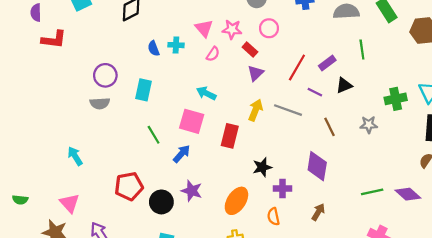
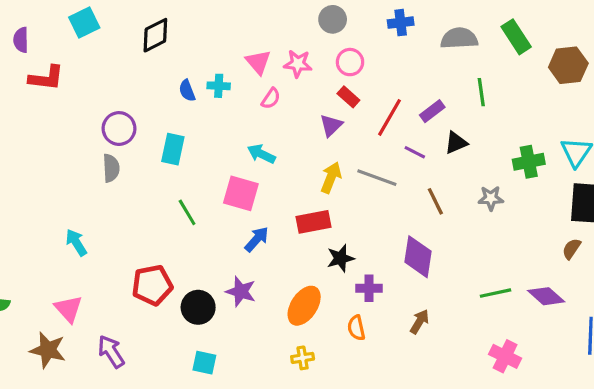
red rectangle: (250, 50) -> (348, 97), moved
gray semicircle: (100, 103) -> (111, 168), turned -90
red rectangle: (230, 136) -> (314, 222), moved, turned 65
blue arrow: (182, 154) -> (257, 239), moved

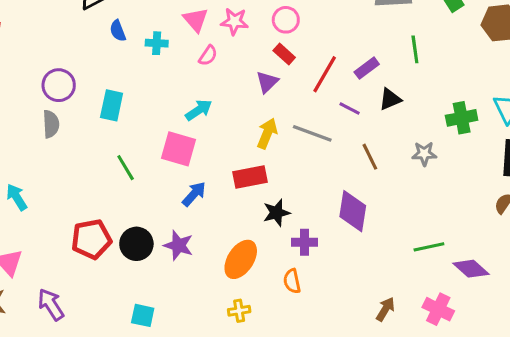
blue semicircle: (187, 91) -> (118, 31), moved
cyan arrow: (261, 154) -> (199, 110), turned 120
purple diamond: (546, 296) -> (471, 269), moved
black circle: (198, 307) -> (136, 244), moved
brown arrow: (420, 322) -> (385, 309), moved

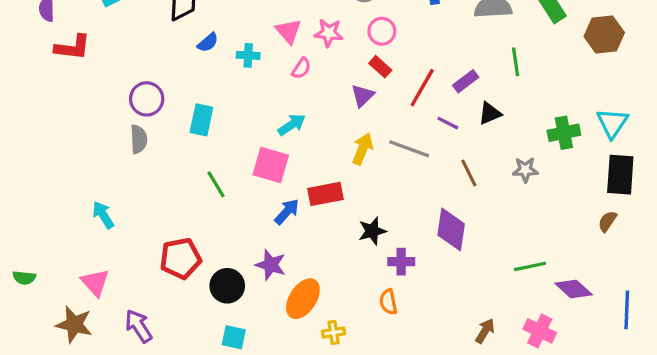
blue semicircle: (118, 31) -> (208, 43), turned -110
red rectangle: (250, 177) -> (325, 194), moved
black circle: (136, 244) -> (227, 286), moved
orange ellipse: (241, 259) -> (303, 299), moved

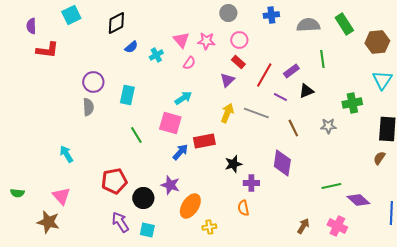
cyan cross: (248, 55) -> (156, 55), turned -32
cyan triangle: (612, 123) -> (382, 80), moved
purple arrow: (139, 326) -> (120, 222), moved

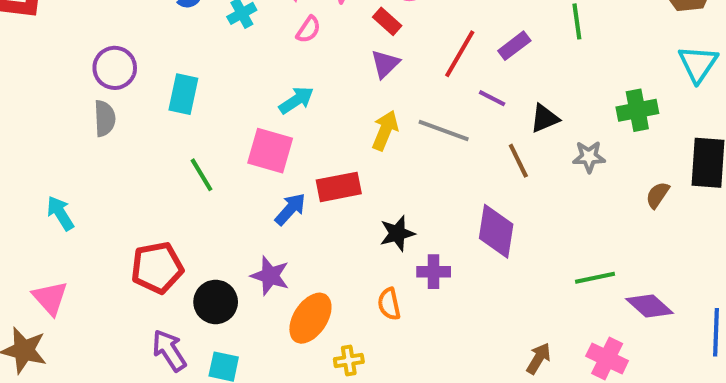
red rectangle: (238, 62) -> (387, 21), moved
black triangle: (306, 91) -> (545, 118), moved
brown semicircle: (379, 158) -> (658, 195), moved
orange semicircle: (243, 208) -> (389, 304), moved

